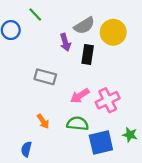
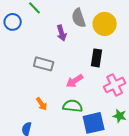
gray semicircle: (84, 26) -> (79, 18), turned 102
black rectangle: (88, 55) -> (97, 58), moved
pink cross: (108, 100) -> (115, 85), moved

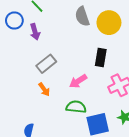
purple arrow: (62, 33) -> (35, 32), moved
gray rectangle: (44, 64) -> (46, 64), turned -54
orange arrow: (42, 104) -> (44, 89), moved

